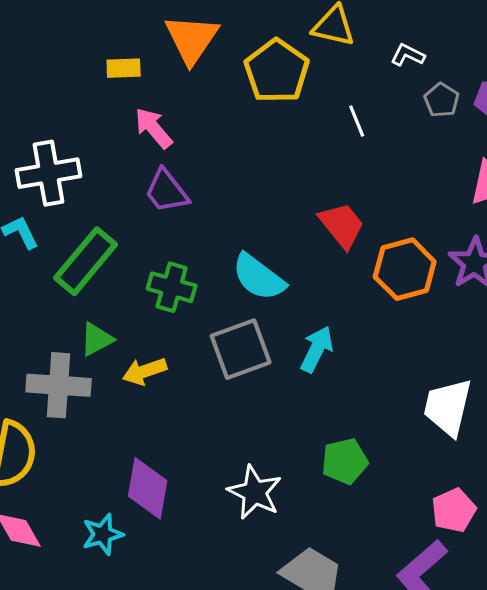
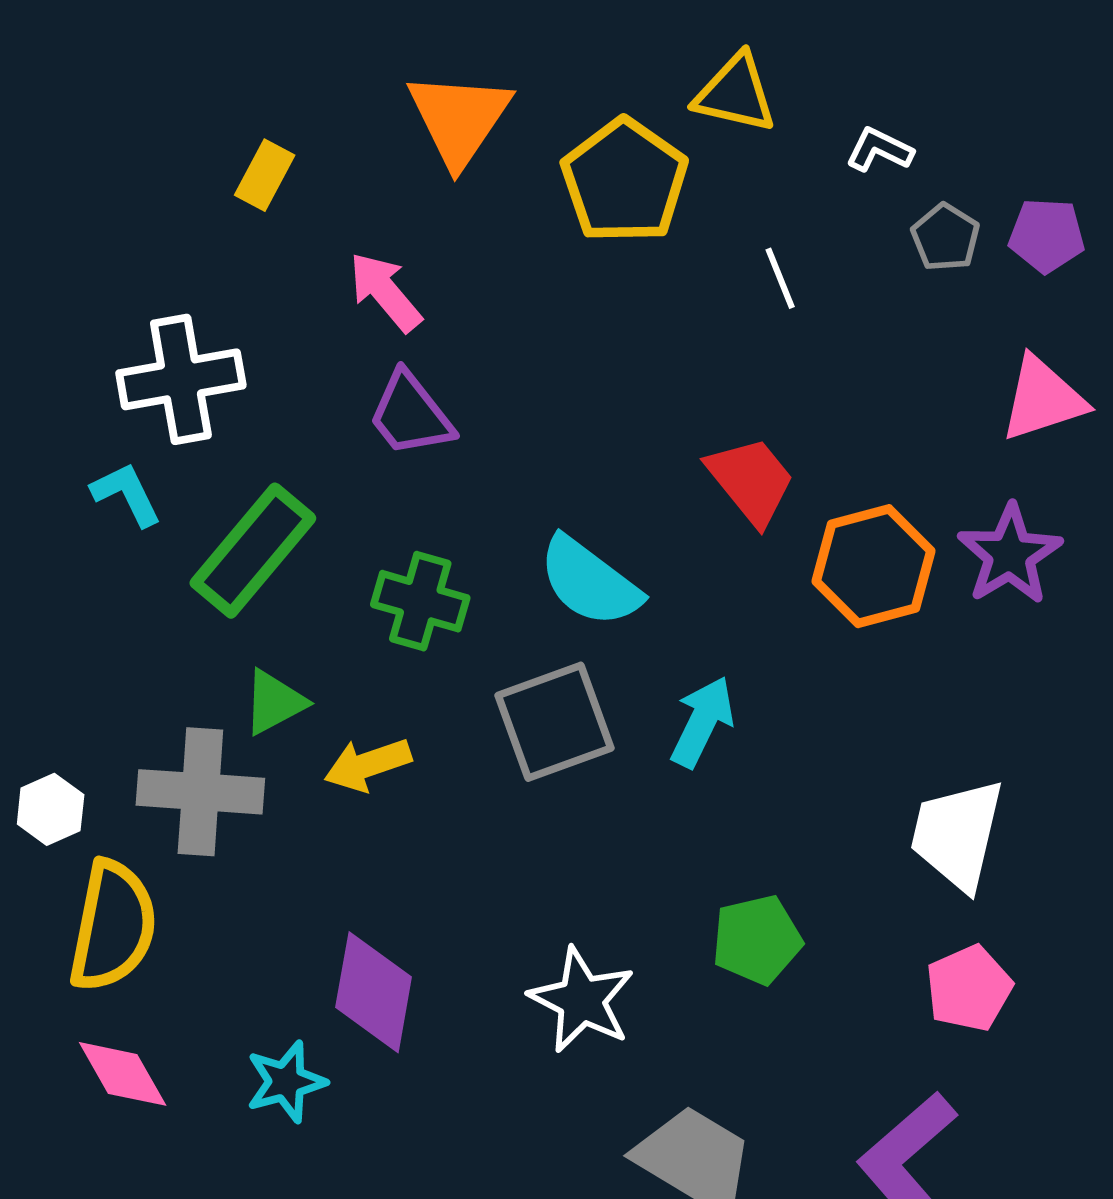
yellow rectangle: (124, 68) -> (265, 175), moved, turned -60
pink pentagon: (454, 510) -> (969, 988), moved

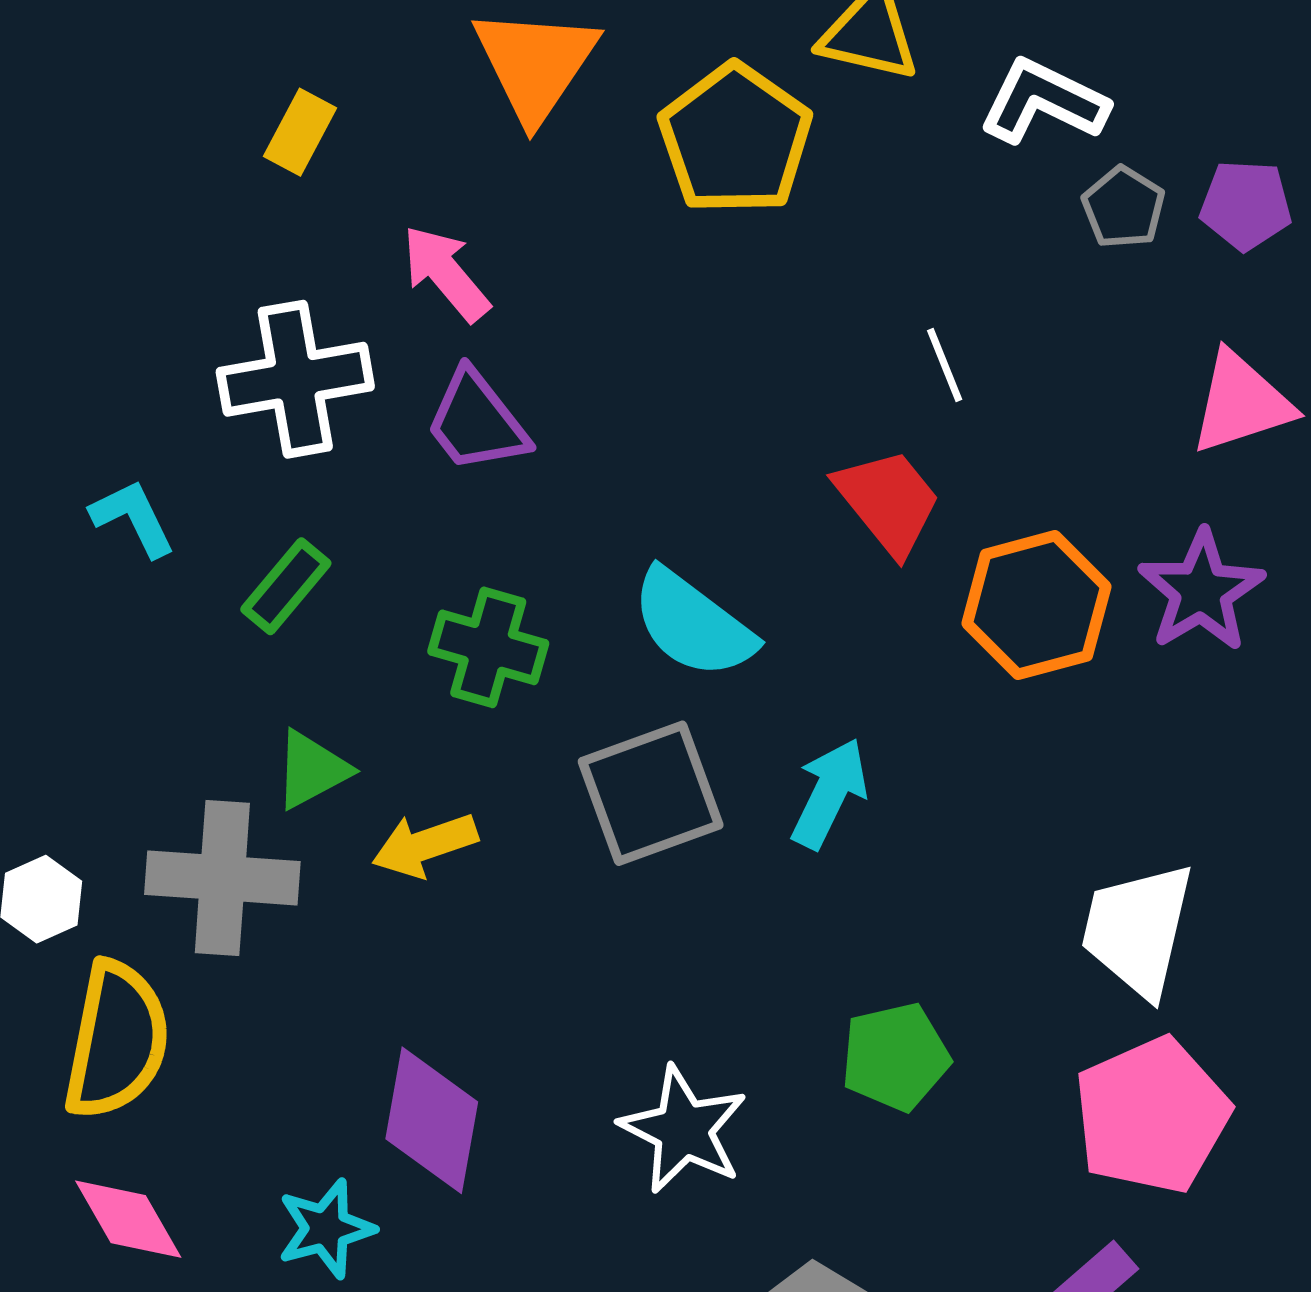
white L-shape: (879, 150) -> (1044, 102), size x1.6
white line: (780, 278) -> (945, 365), moved
white cross: (181, 379) -> (295, 379), moved
green rectangle: (253, 551) -> (286, 586), size x0.6
pink pentagon: (969, 988) -> (1152, 1116), size x1.5

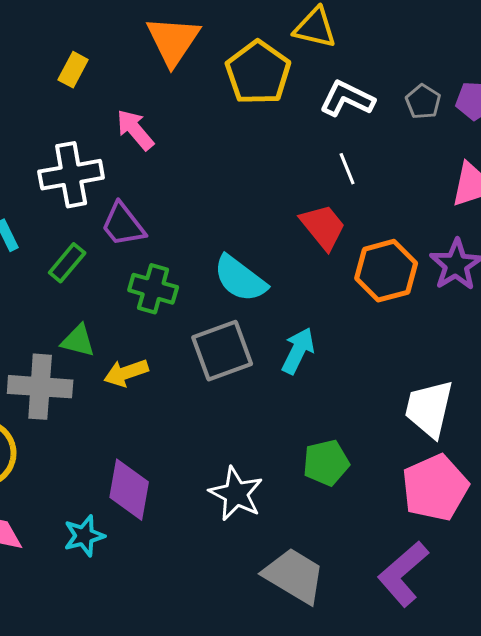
white L-shape: (1044, 102) -> (347, 99), moved
purple trapezoid: (476, 422) -> (123, 225), moved
green triangle: (312, 770) -> (78, 341), turned 42

